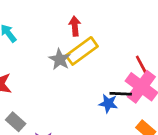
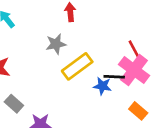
yellow rectangle: (82, 51) -> (77, 66), moved
gray star: (60, 59) -> (56, 44), turned 30

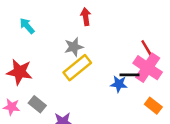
yellow rectangle: (77, 66) -> (77, 68), moved

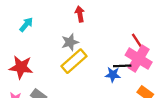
cyan arrow: (27, 26) -> (26, 25), turned 84

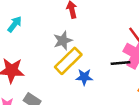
blue star: (113, 75) -> (84, 77), moved

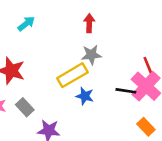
gray star: (63, 41) -> (91, 55), moved

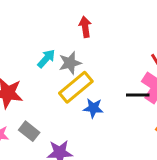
cyan arrow: (26, 24) -> (46, 59), moved
gray star: (91, 55) -> (70, 63), moved

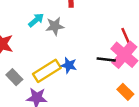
yellow rectangle: (76, 87) -> (47, 71), moved

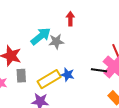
cyan arrow: (36, 20) -> (41, 36), size x1.5
gray rectangle: (14, 77) -> (21, 76), moved, turned 40

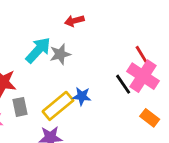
red arrow: (70, 19) -> (74, 21), turned -96
black line: (99, 70) -> (123, 84), turned 56

